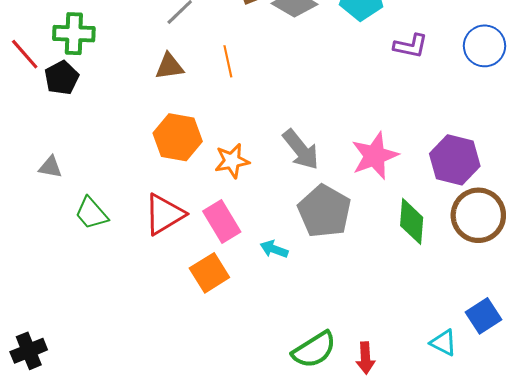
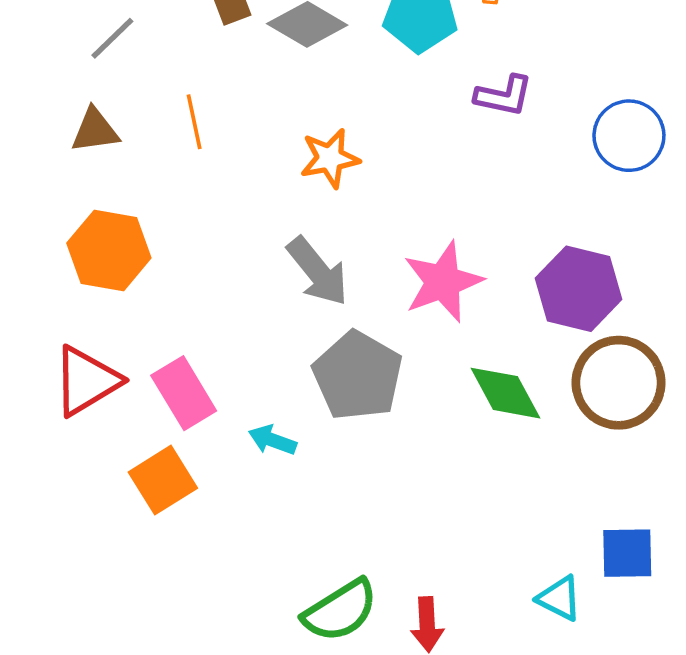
blue circle: (485, 46) -> (629, 136), moved
orange star: (232, 161) -> (330, 158), moved
green diamond: (412, 221) -> (505, 393), turned -33
blue square: (483, 316) -> (627, 553), turned 32

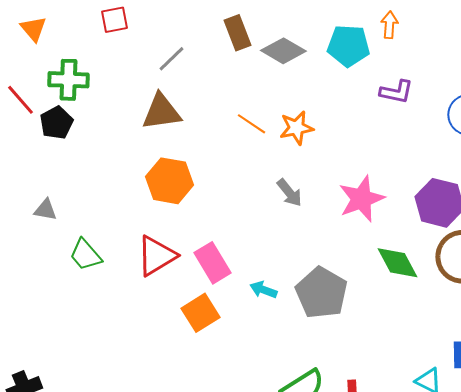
orange line: (194, 122) -> (251, 124), moved, turned -44
brown triangle: (95, 130) -> (161, 112), size x1.4
gray arrow: (318, 271) -> (289, 193), size x0.7
gray pentagon: (358, 376) -> (321, 293), moved

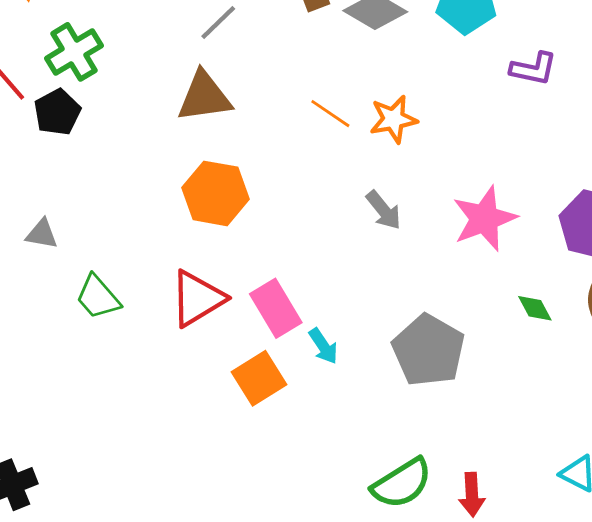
green cross: (68, 80) -> (74, 52), turned -33
green diamond: (397, 263) -> (535, 308), size x0.6
cyan arrow: (263, 290) -> (323, 346), moved, turned -144

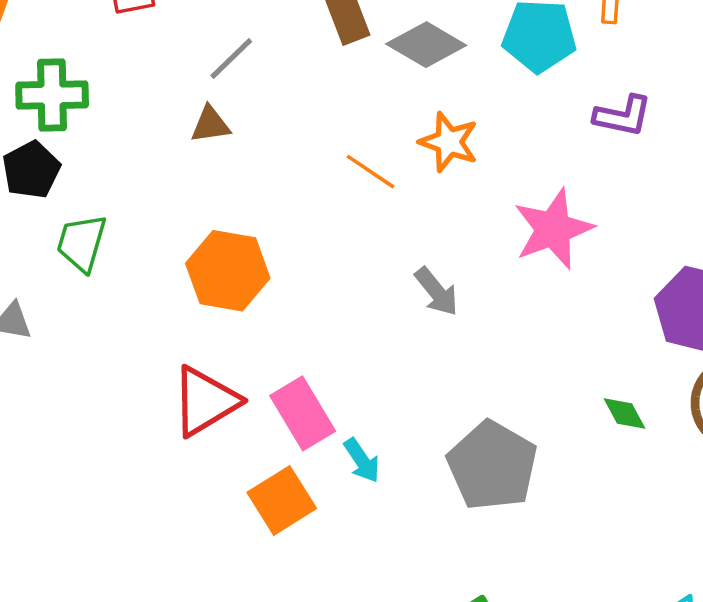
green cross: (74, 52) -> (52, 95), turned 30
brown triangle: (204, 97) -> (210, 125), moved, size x0.6
orange star: (393, 119) -> (449, 142), moved, turned 30
pink star: (484, 219) -> (553, 229), moved
green trapezoid: (98, 297) -> (82, 243), moved, turned 57

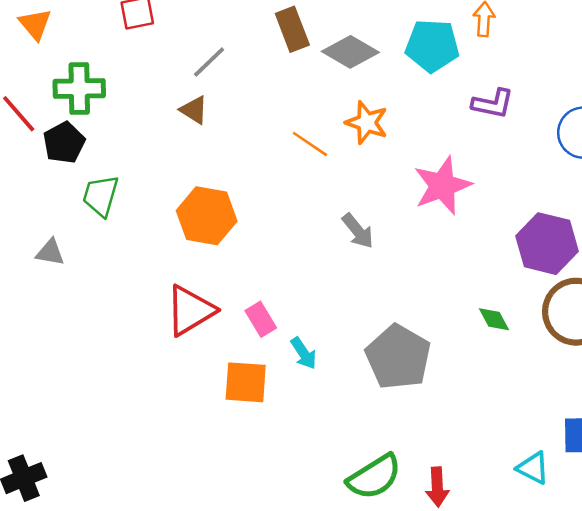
brown triangle: (210, 125) -> (194, 110), turned 40
pink rectangle: (303, 413) -> (261, 319), size x0.7
orange square: (282, 500) -> (246, 382), turned 36

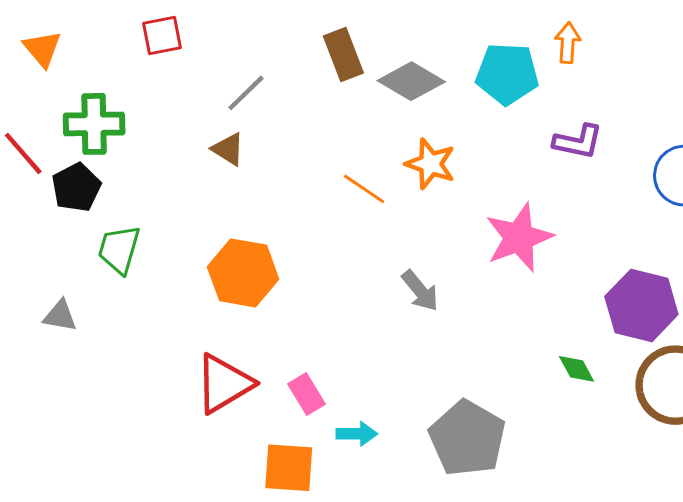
green diamond: (494, 319) -> (577, 369), moved
cyan arrow: (304, 353) -> (357, 434), turned -56

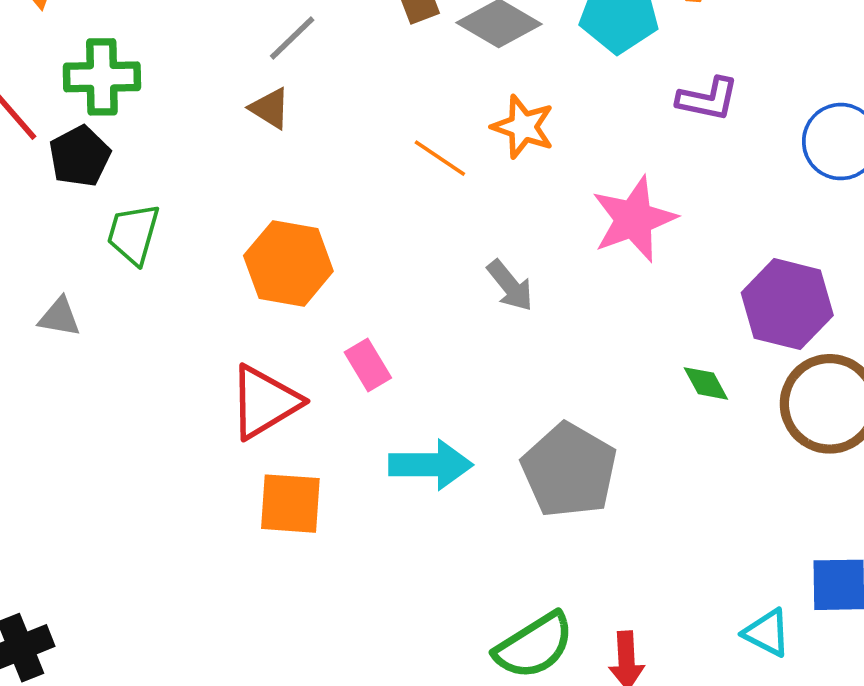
pink rectangle: (307, 394) -> (368, 365), moved
cyan arrow: (357, 434) -> (431, 465), size x1.6
orange square: (289, 468) -> (290, 504), moved

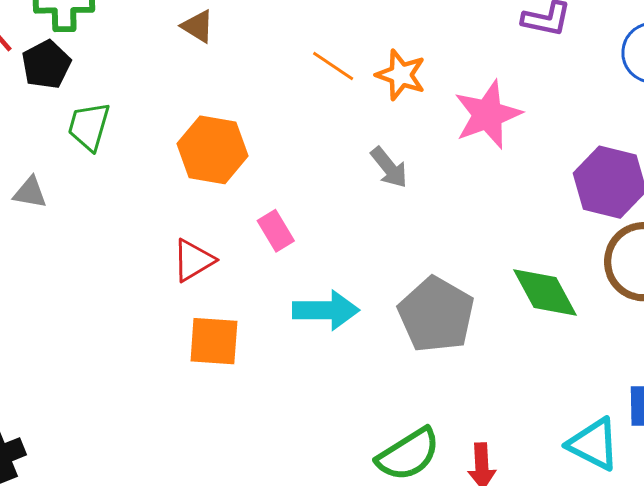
orange star: (523, 127) -> (401, 75), moved
green diamond: (706, 383) -> (545, 293), moved, size x1.8
red triangle: (264, 402) -> (193, 260), size x0.7
cyan triangle: (767, 633) -> (594, 444), size x1.4

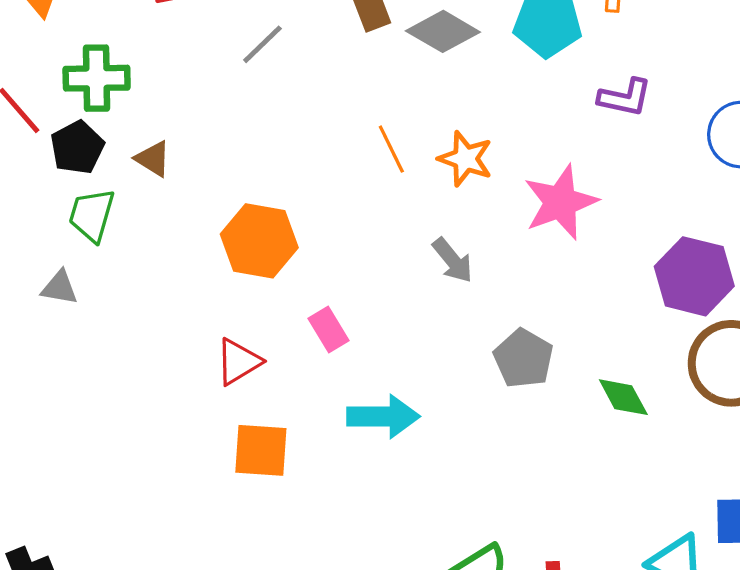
brown triangle: (198, 26) -> (153, 159), moved
orange line: (333, 66) -> (391, 149), turned 30
green trapezoid: (89, 126) -> (92, 215), moved
green diamond: (545, 293) -> (623, 397), size x0.7
gray pentagon: (436, 315) -> (523, 358), moved, size x0.7

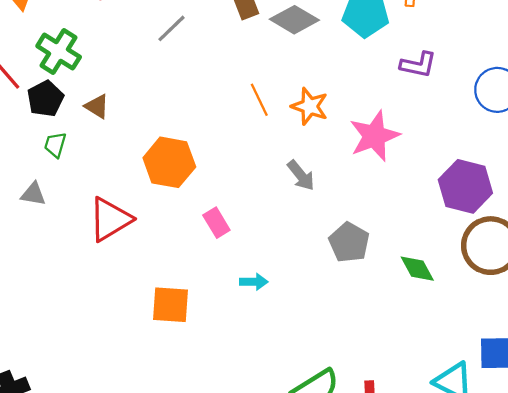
green cross: (97, 78) -> (59, 51), turned 33
green trapezoid: (92, 215) -> (55, 145), size x0.7
red triangle: (238, 362) -> (110, 219), moved, size x1.4
cyan arrow: (383, 416) -> (254, 282), size x0.6

